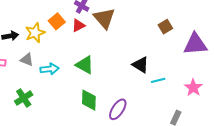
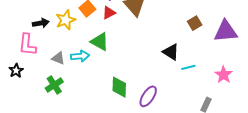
brown square: (165, 27) -> (195, 23), moved
gray triangle: (27, 60) -> (58, 58), moved
green triangle: (85, 65) -> (100, 42), moved

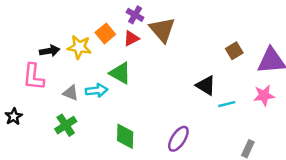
yellow star: (66, 20) -> (79, 47), turned 30
black star: (16, 71) -> (14, 116), moved
pink star: (224, 75) -> (264, 95), moved, turned 30
green diamond: (119, 87) -> (125, 136), moved

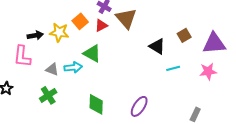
black triangle: (206, 86) -> (157, 46), moved
cyan line: (227, 104) -> (173, 68), moved

